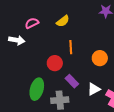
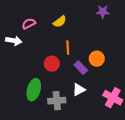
purple rectangle: (72, 81) -> (81, 68), moved
white triangle: (94, 89) -> (79, 90), moved

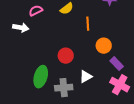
orange line: (68, 48) -> (88, 24), moved
red circle: (52, 64) -> (66, 56), moved
purple rectangle: (81, 68) -> (117, 64), moved

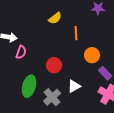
pink semicircle: (36, 11) -> (21, 52), moved, turned 136
gray cross: (64, 88) -> (52, 97), turned -36

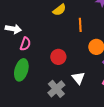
green ellipse: (29, 86) -> (21, 70), moved
white triangle: (74, 86) -> (78, 78), turned -40

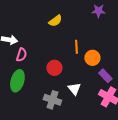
orange line: (80, 25) -> (76, 47), moved
gray cross: (56, 89) -> (52, 100), turned -30

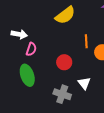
yellow semicircle: (55, 21) -> (65, 15), size x1.5
green ellipse: (17, 81) -> (27, 75), turned -35

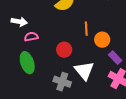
pink semicircle: (31, 49) -> (31, 37), turned -120
white triangle: (84, 83) -> (84, 71), size x1.5

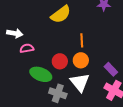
orange circle: (102, 40) -> (81, 60), moved
green ellipse: (27, 63) -> (41, 74), moved, turned -50

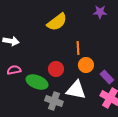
pink semicircle: (27, 48) -> (14, 70), moved
orange circle: (81, 60) -> (86, 65), moved
white triangle: (80, 82) -> (76, 90), turned -40

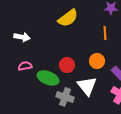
orange line: (78, 48) -> (105, 33), moved
white triangle: (76, 90) -> (87, 86), turned 40

